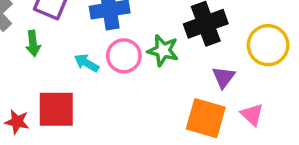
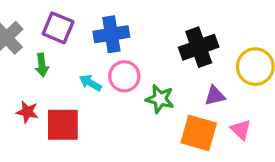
green star: (163, 50) -> (160, 99), moved
purple triangle: (224, 77) -> (215, 96), turned 40
red star: (17, 122) -> (27, 112), moved

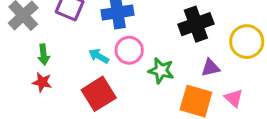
green arrow: (42, 65) -> (44, 55), moved
red square: (63, 125) -> (99, 94), moved, turned -32

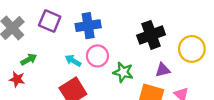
green arrow: (44, 55) -> (29, 59), turned -112
red star: (42, 82) -> (17, 79), moved

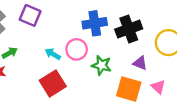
blue cross: (88, 26) -> (95, 23), moved
purple triangle: (163, 70) -> (140, 63), turned 35

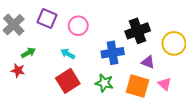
blue cross: (95, 23) -> (113, 53), moved
pink circle: (77, 49) -> (78, 26), moved
green star: (102, 65) -> (104, 83), moved

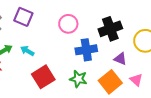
pink circle: (78, 26) -> (68, 24), moved
cyan arrow: (68, 54) -> (27, 51), moved
orange square: (138, 86) -> (110, 82), turned 35

